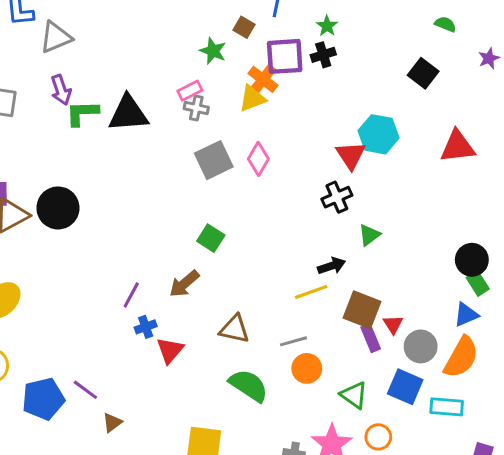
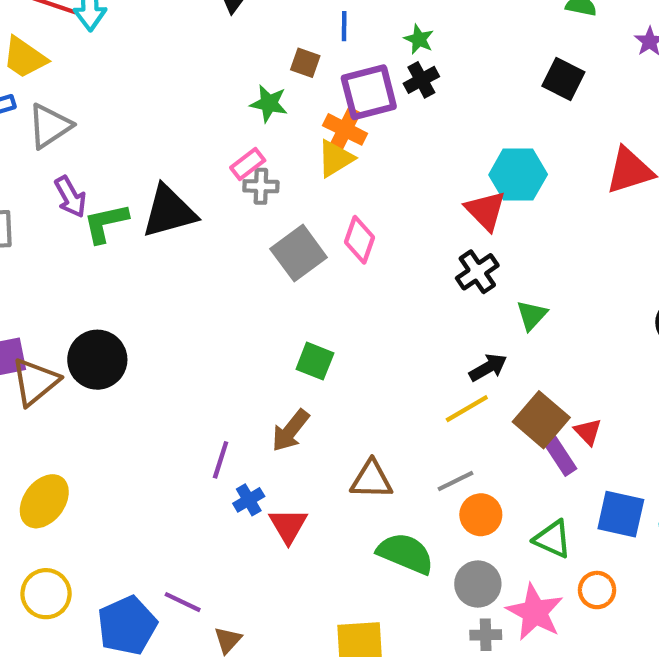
brown square: (362, 310) -> (541, 420), turned 30
gray circle: (421, 346) -> (478, 584), moved

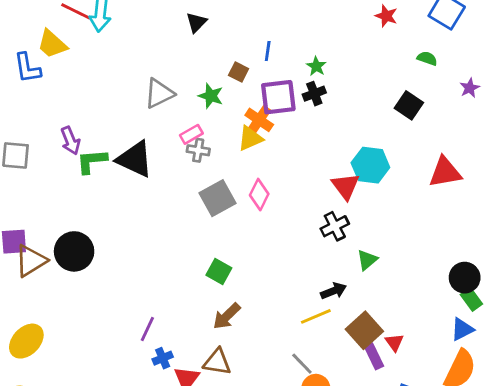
gray triangle: (50, 126) -> (159, 93), moved
black triangle: (169, 212) -> (135, 159), turned 33
brown arrow: (290, 431) -> (227, 316), moved
brown triangle: (371, 480) -> (217, 362), moved
gray line: (456, 481) -> (302, 364), turned 65

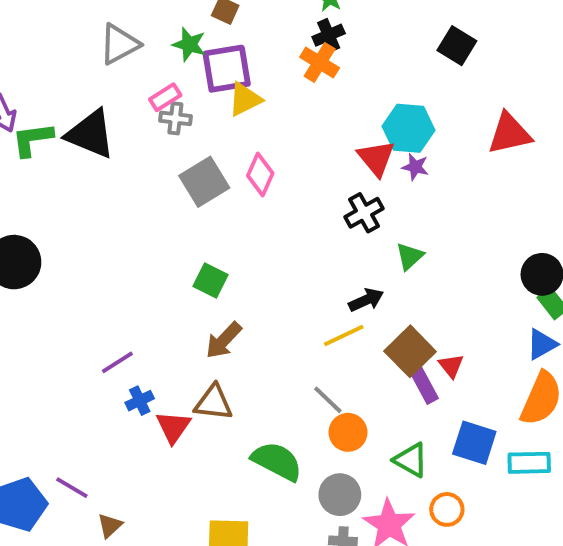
purple star: (470, 88) -> (415, 167), moved, turned -30
purple square: (278, 97) -> (227, 69), moved
orange cross: (259, 120) -> (320, 63), moved
purple line: (147, 329) -> (117, 362), turned 35

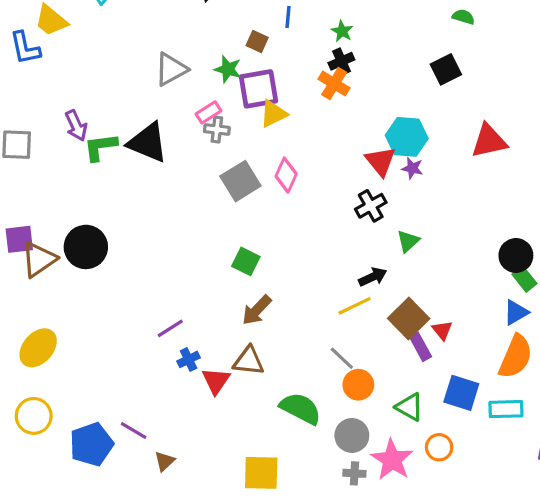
black square: (457, 46) -> (446, 69), turned 32

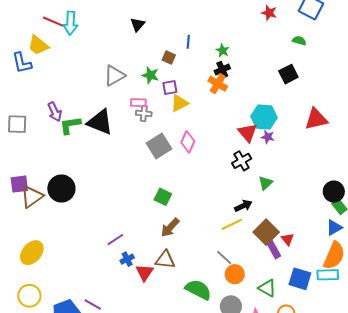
purple square: (258, 89) -> (170, 87), size x0.6
pink rectangle: (209, 112) -> (138, 103), turned 35
cyan rectangle: (506, 409) -> (328, 275), moved

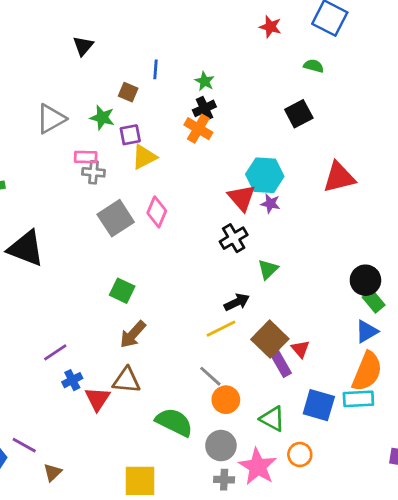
black triangle: (100, 122) -> (26, 248), moved

